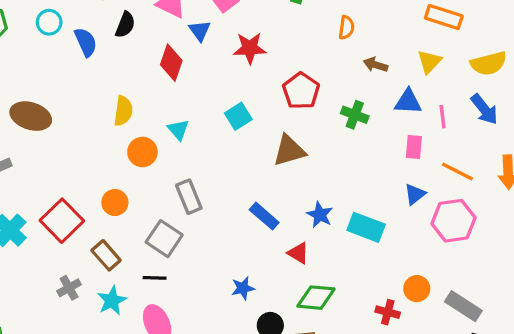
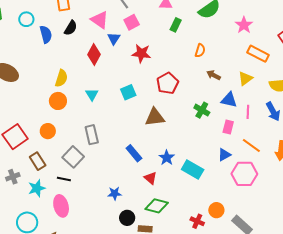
green cross: (355, 115) -> (202, 110), moved
orange circle: (142, 152) -> (58, 101), moved

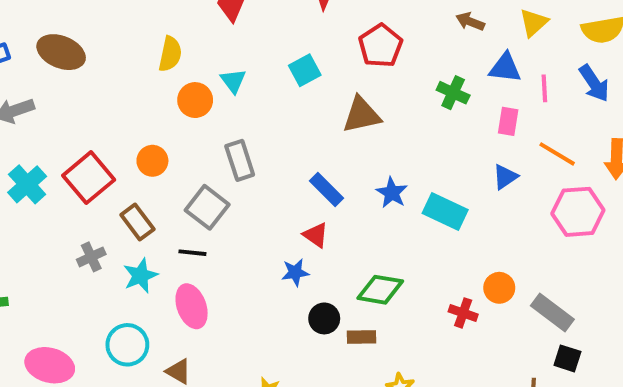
orange circle: (58, 101) -> (195, 100), moved
pink hexagon: (244, 174) -> (578, 212), moved
red triangle: (150, 178) -> (316, 235), moved

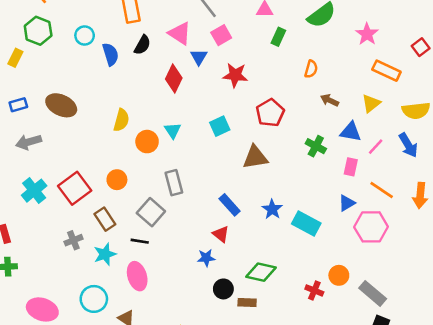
yellow semicircle: (170, 54) -> (121, 120), moved
pink line: (544, 88) -> (376, 147), turned 42
pink hexagon: (578, 212) -> (371, 227), moved

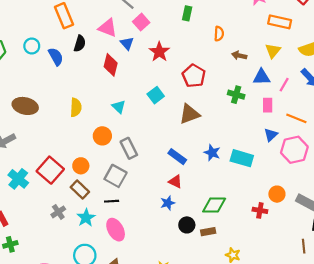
red star: (235, 75) -> (159, 52), turned -30
orange circle: (147, 142) -> (102, 136), moved
orange circle: (117, 180) -> (81, 166), moved

